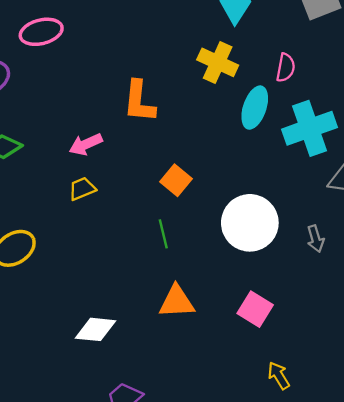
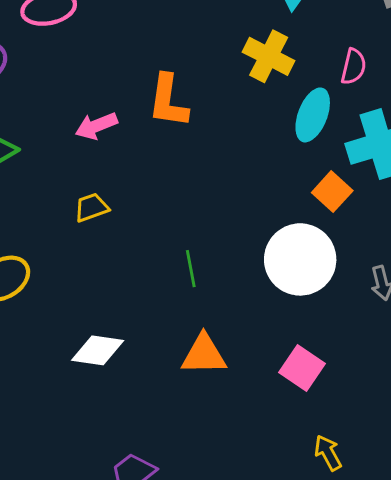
pink arrow: (86, 144) -> (96, 126), moved
orange square: (176, 180) -> (332, 192), moved
white diamond: (96, 329) -> (98, 350), moved

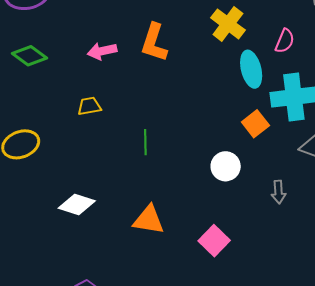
cyan ellipse: (313, 115) -> (251, 69), turned -45
white circle: (300, 259) -> (226, 166), size x0.6
green line: (191, 269) -> (145, 142), moved

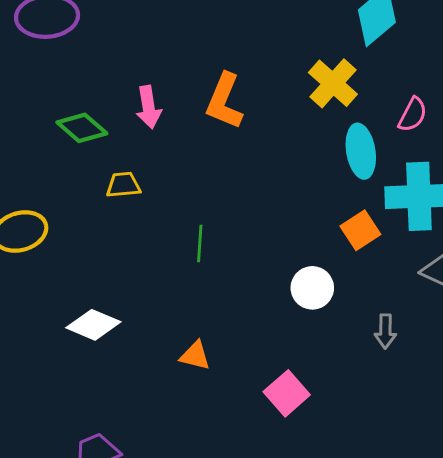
pink arrow: (102, 51) -> (149, 107), turned -92
green diamond: (29, 56) -> (82, 128), moved
orange triangle: (149, 220) -> (195, 356), size x0.7

